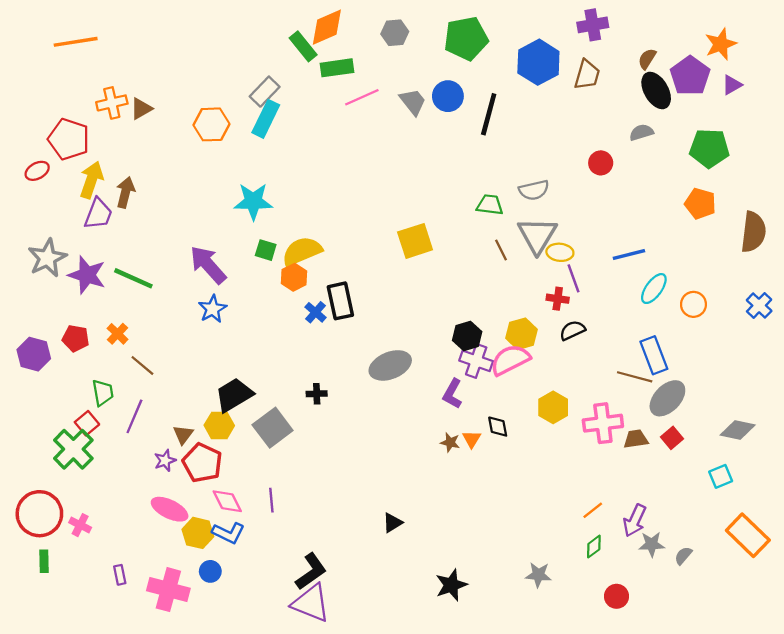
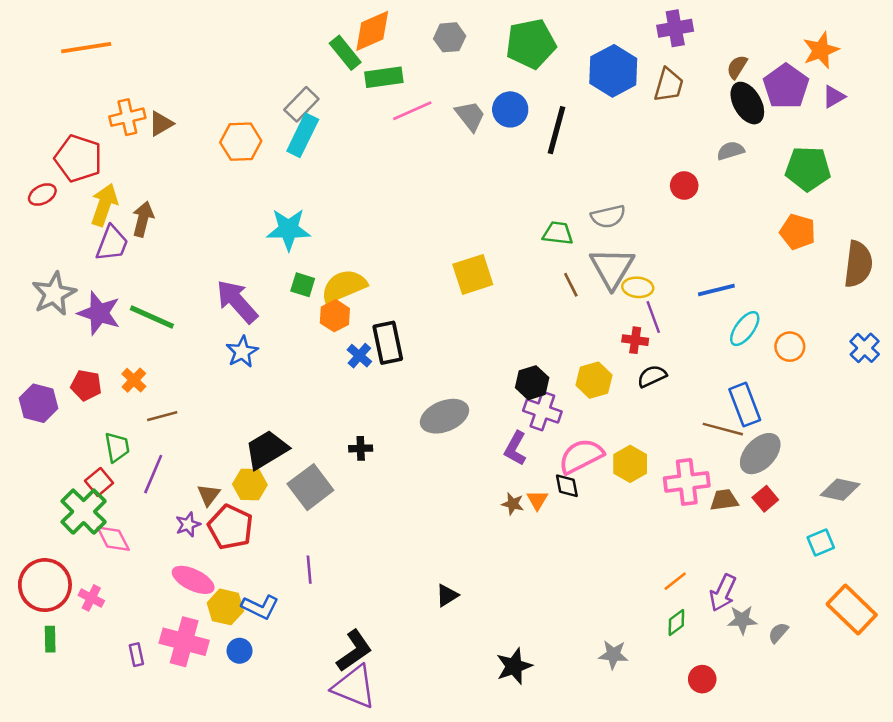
pink semicircle: (510, 360) -> (581, 456), moved
brown line: (142, 365) -> (162, 416), turned -55
pink diamond: (227, 501) -> (113, 539), moved
pink cross: (168, 590) -> (184, 642), moved

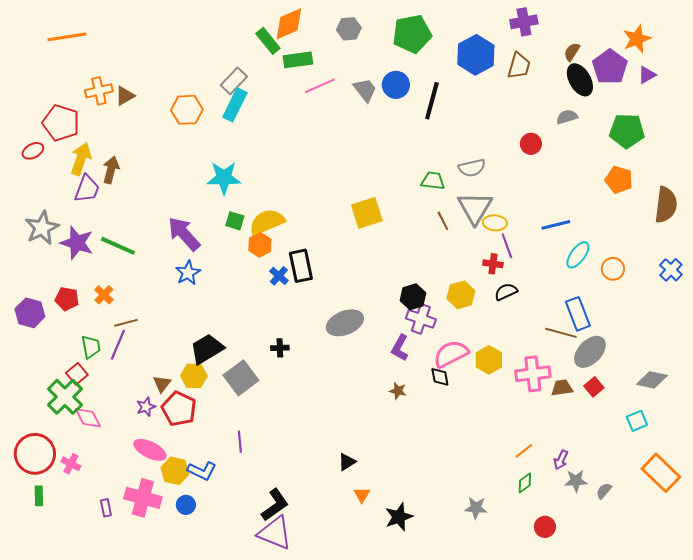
purple line: (153, 474) -> (118, 345), moved
orange triangle: (537, 500) -> (362, 495), moved
purple arrow: (723, 593) -> (561, 460), size x0.7

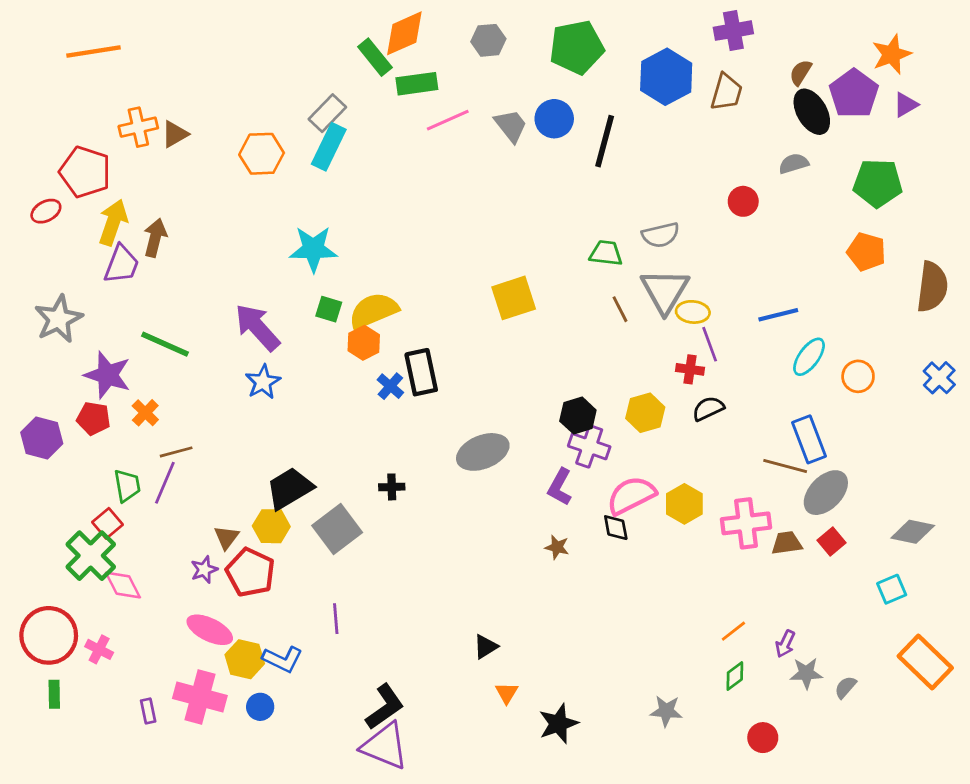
purple star: (77, 243) -> (108, 375), moved

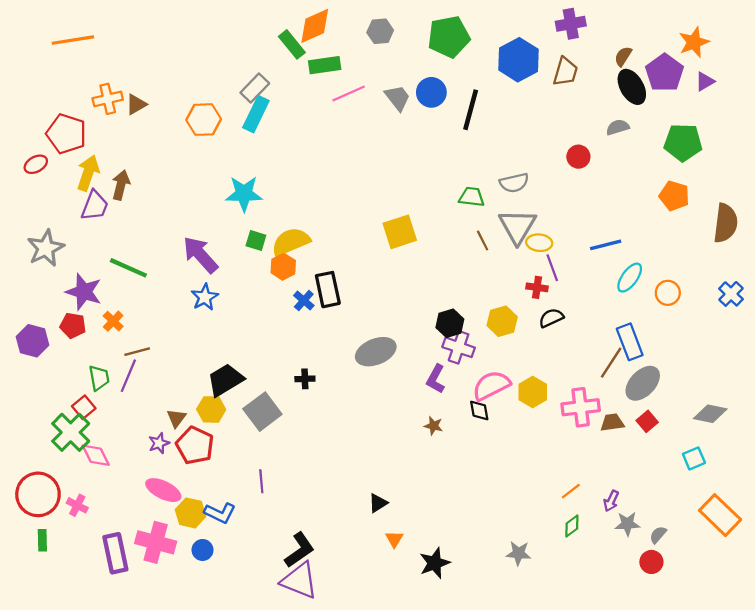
brown line: (785, 466) -> (611, 363), turned -72
purple rectangle: (148, 711) -> (115, 553), size x2.0
red circle: (763, 738) -> (651, 562), moved

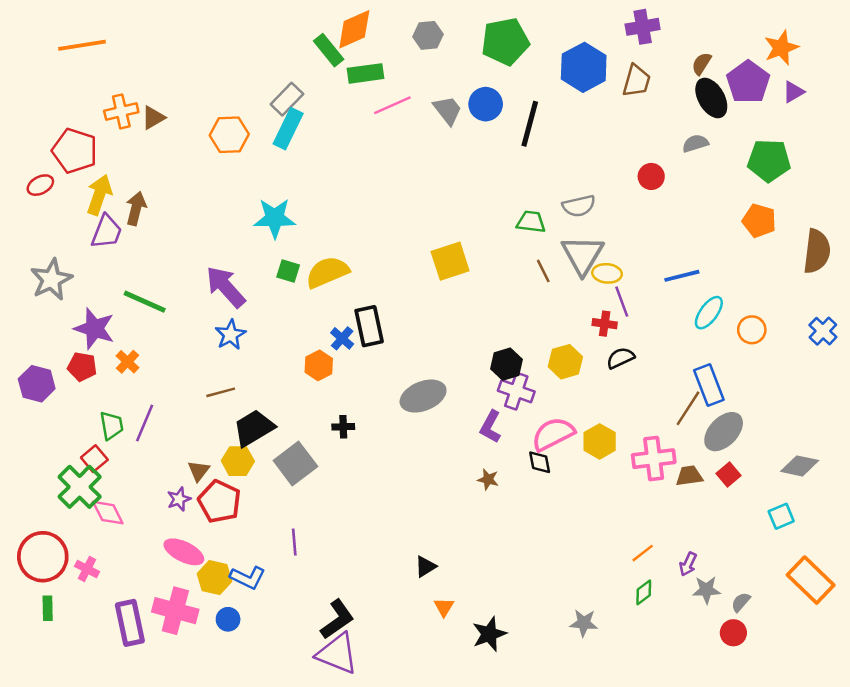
orange hexagon: (283, 267) -> (319, 365), moved
brown line: (137, 352) -> (221, 392), moved

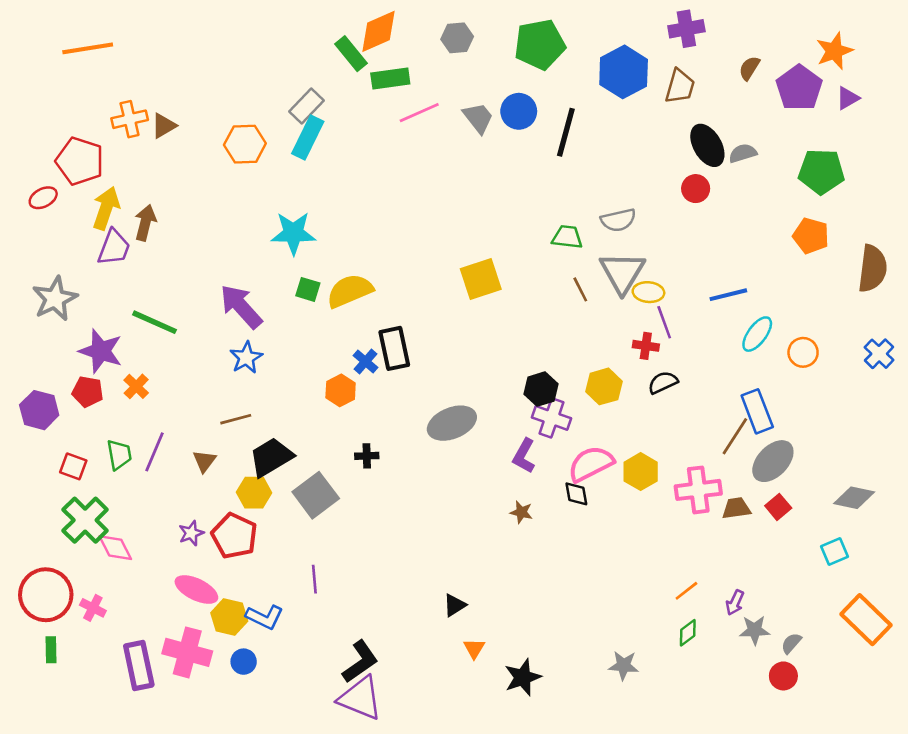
black ellipse: (711, 98) -> (707, 145), moved
red square: (94, 459) -> (73, 466), moved, turned -30
brown triangle: (199, 471) -> (204, 461), moved

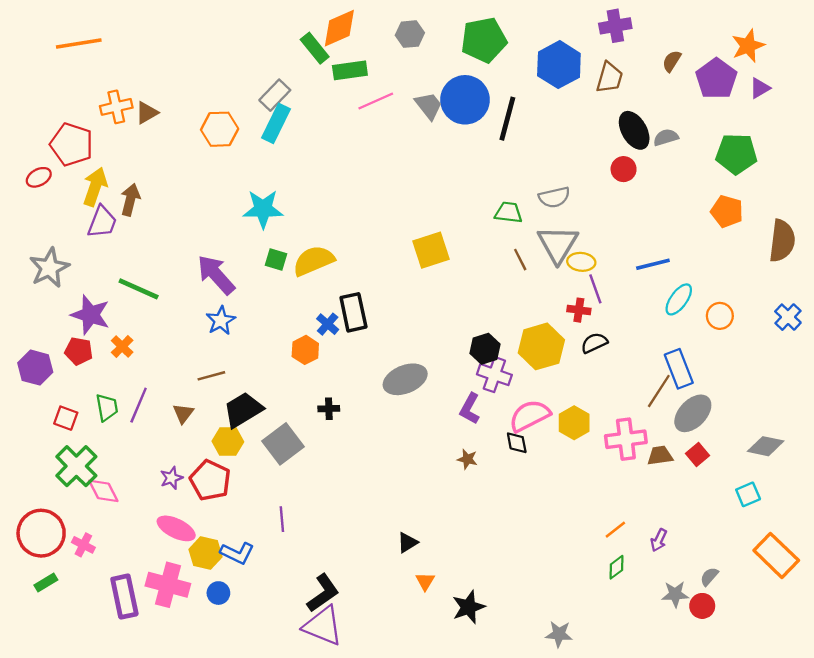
blue circle: (519, 111) -> (465, 100), size x1.5
yellow hexagon: (604, 386) -> (541, 346), size x1.4
gray star: (755, 630) -> (675, 594), moved
green rectangle: (51, 650) -> (46, 582), turned 60
gray star: (624, 666) -> (559, 634), moved

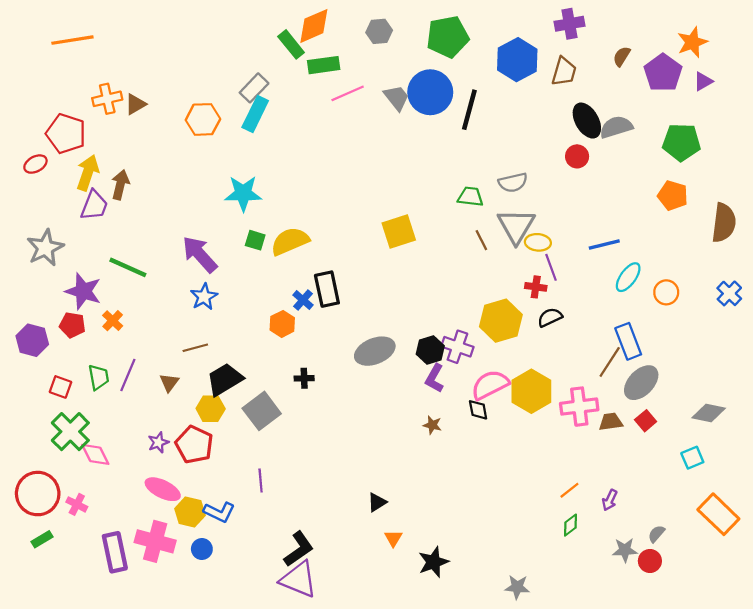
gray semicircle: (666, 137) -> (616, 127), size x1.4
black hexagon: (485, 349) -> (430, 350), moved
yellow hexagon: (574, 423) -> (531, 391), size x1.4

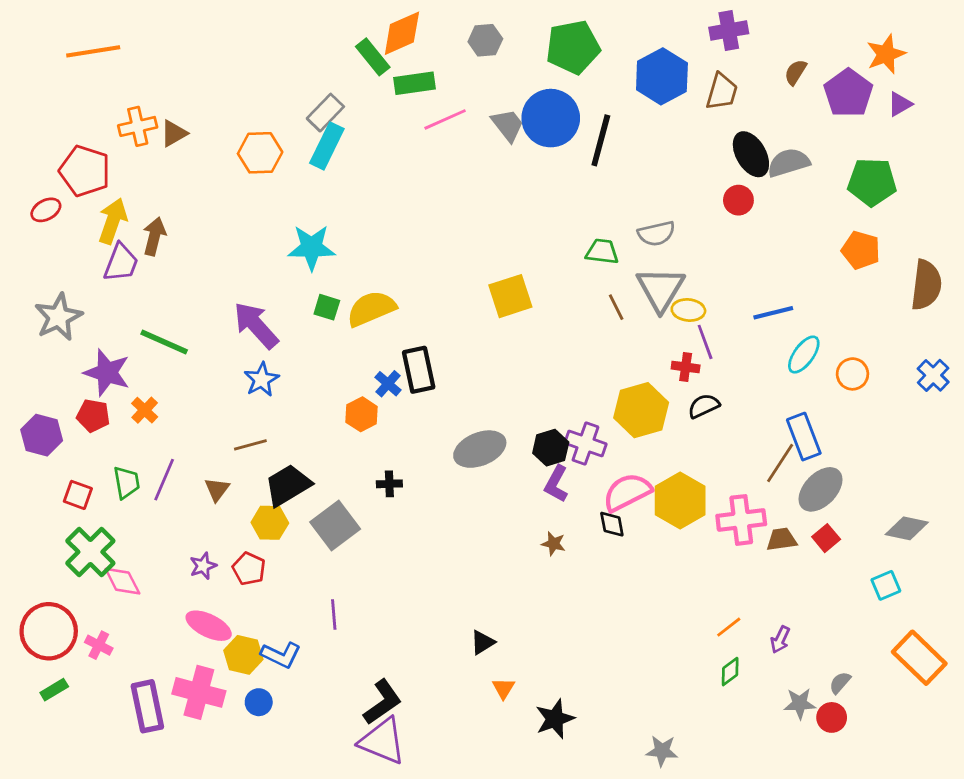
red pentagon: (194, 445) -> (249, 569), size x0.7

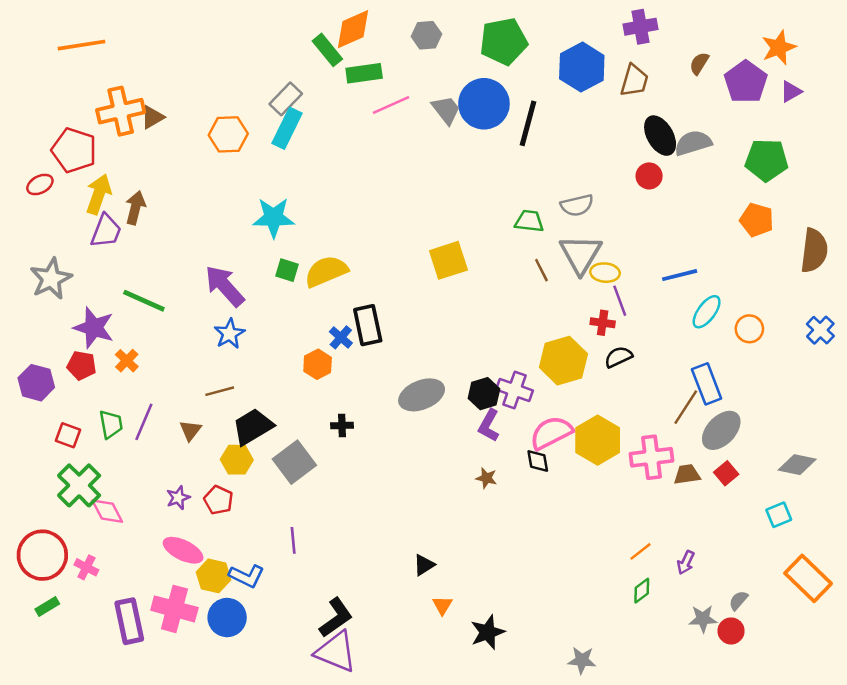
orange cross: (138, 126) -> (121, 111), size x1.4
blue circle: (259, 702) -> (227, 618), size x1.6

